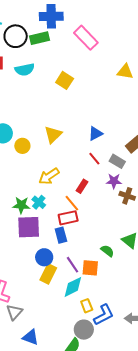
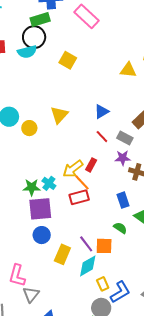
black circle: (16, 36) -> (34, 37), moved
yellow triangle: (125, 72) -> (128, 70), moved
yellow arrow: (49, 176) -> (73, 169), moved
blue rectangle: (61, 235) -> (123, 200), moved
blue circle: (44, 257) -> (42, 235), moved

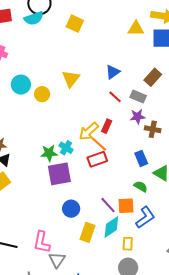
blue circle: (42, 235) -> (71, 209), moved
yellow rectangle: (62, 254) -> (87, 232), moved
yellow rectangle: (103, 284) -> (128, 244), turned 32
blue L-shape: (120, 292) -> (145, 217), moved

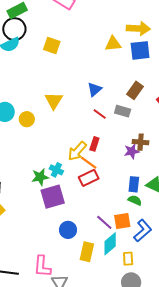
purple star: (137, 117) -> (132, 151), moved
blue rectangle: (141, 158) -> (134, 184), moved, turned 35

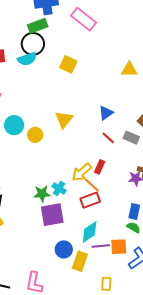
purple line: (104, 222) -> (101, 246), turned -54
cyan diamond: (110, 244) -> (90, 232), moved
yellow rectangle: (87, 252) -> (80, 261), moved
yellow rectangle: (128, 259) -> (106, 284), moved

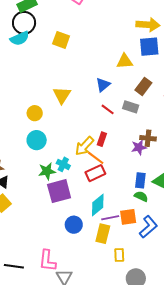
yellow triangle: (129, 70) -> (125, 61), moved
cyan circle: (14, 125) -> (37, 140), moved
yellow rectangle: (80, 261) -> (103, 234), moved

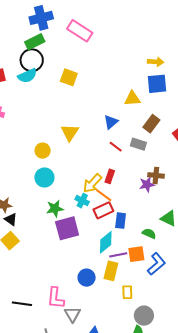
yellow arrow: (148, 25) -> (156, 62), size x0.7
cyan cross: (63, 164) -> (82, 201), moved
blue rectangle: (140, 180) -> (121, 221), moved
blue circle: (74, 225) -> (87, 278), moved

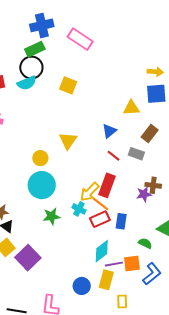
red rectangle: (110, 176) -> (107, 185), size x1.6
cyan circle: (44, 177) -> (42, 185), size x1.4
blue rectangle: (121, 221) -> (121, 221), moved
purple square: (67, 228) -> (28, 258), moved, turned -30

